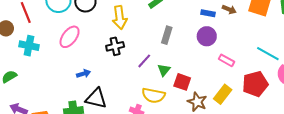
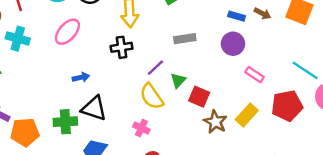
gray rectangle: (167, 35) -> (185, 39), turned 60
yellow semicircle: (153, 95) -> (152, 96), moved, turned 40

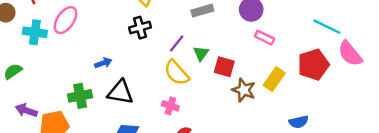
pink ellipse: (67, 32) -> (66, 20), moved
pink rectangle: (254, 75) -> (265, 38), moved
green cross: (65, 122) -> (80, 96), moved

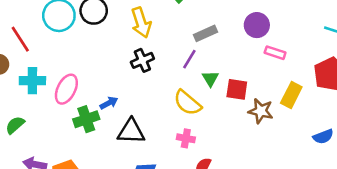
pink ellipse: (66, 20) -> (66, 89), moved
purple line: (177, 44) -> (189, 59), moved
green cross: (80, 96) -> (86, 119), moved

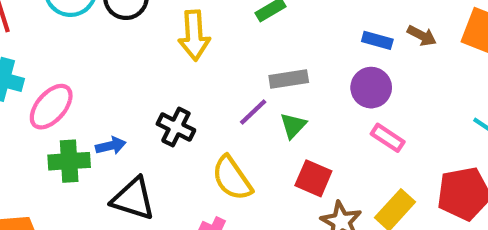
black cross: (142, 60) -> (176, 127), moved, turned 35
green triangle: (210, 79) -> (293, 126), moved

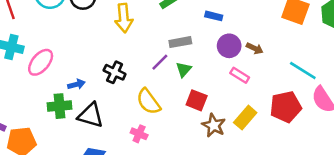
brown arrow: (422, 36) -> (255, 48), moved
blue rectangle: (377, 40) -> (214, 16), moved
green cross: (69, 161) -> (59, 106), moved

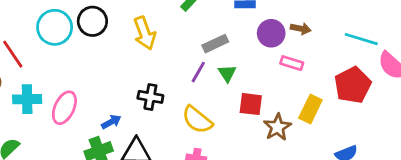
brown star: (214, 125) -> (277, 127), turned 30

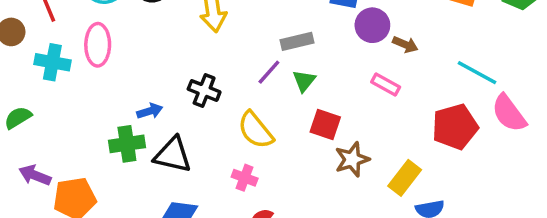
purple circle: (271, 33) -> (372, 25), moved
pink ellipse: (64, 108) -> (98, 45), moved, turned -36
yellow rectangle: (310, 109) -> (405, 178), moved

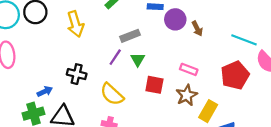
brown arrow: (405, 44) -> (197, 29), turned 48
pink rectangle: (386, 85) -> (189, 69), moved
brown star: (352, 159) -> (187, 95), moved

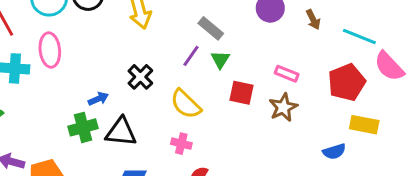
brown arrow: (197, 29) -> (313, 20), moved
gray rectangle: (130, 36) -> (211, 28), turned 60
black cross: (77, 74) -> (140, 77), turned 30
yellow rectangle: (208, 111) -> (364, 125), moved, turned 70

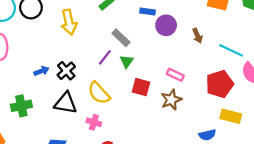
blue arrow: (98, 99) -> (41, 71), moved
black triangle: (121, 132) -> (66, 103), moved

